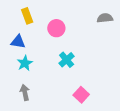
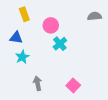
cyan cross: (67, 60) -> (60, 44), moved
gray arrow: (25, 92) -> (38, 83), moved

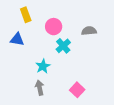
gray semicircle: (94, 16) -> (89, 31), moved
cyan star: (22, 57) -> (43, 66), moved

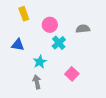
blue triangle: (17, 39) -> (18, 45), moved
pink square: (77, 90) -> (72, 74), moved

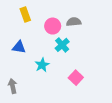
gray semicircle: (83, 29) -> (74, 22), moved
gray arrow: (37, 82) -> (13, 86), moved

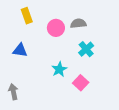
cyan cross: (62, 45) -> (86, 49), moved
cyan star: (42, 65) -> (59, 69), moved

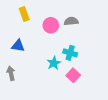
cyan cross: (86, 49) -> (70, 53), moved, turned -32
gray arrow: (13, 92) -> (11, 73), moved

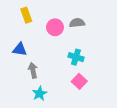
cyan star: (54, 63) -> (40, 94), moved
gray arrow: (11, 73) -> (33, 70), moved

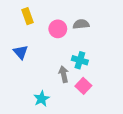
blue triangle: (20, 49) -> (21, 52), turned 40
gray arrow: (33, 70) -> (64, 74), moved

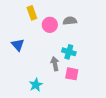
yellow rectangle: (28, 16) -> (32, 13), moved
pink square: (83, 86) -> (72, 74), turned -32

